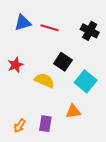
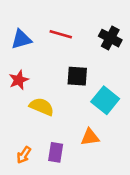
blue triangle: (23, 23) -> (21, 39), moved
black square: (63, 62) -> (77, 76), turned -30
yellow semicircle: (44, 80) -> (42, 107), moved

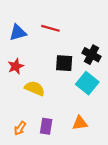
black cross: (110, 38) -> (91, 55), moved
orange triangle: (90, 137) -> (80, 123), moved

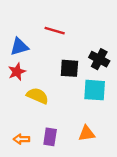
blue triangle: (18, 33) -> (19, 47), moved
cyan square: (87, 83) -> (95, 90), turned -35
orange arrow: (20, 128) -> (21, 139), turned 56

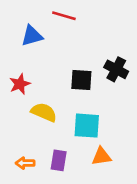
red line: (55, 31) -> (64, 16), moved
blue triangle: (19, 47) -> (32, 36), moved
cyan square: (95, 90) -> (87, 126), moved

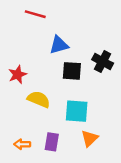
red line: (64, 16) -> (35, 14), moved
blue triangle: (32, 36) -> (59, 45), moved
orange triangle: (101, 156) -> (90, 138), turned -36

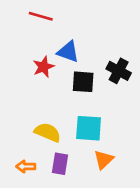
blue triangle: (59, 45) -> (68, 52), turned 36
red star: (17, 74) -> (44, 67), moved
yellow semicircle: (39, 99) -> (48, 132), moved

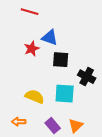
black cross: (119, 71) -> (87, 77), moved
orange triangle: (104, 160) -> (76, 126), moved
purple rectangle: (60, 164) -> (53, 126), moved, turned -49

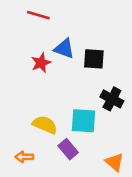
black square: (61, 60) -> (94, 59), moved
purple rectangle: (53, 126) -> (68, 149), moved
orange triangle: (76, 126) -> (114, 162), moved, turned -35

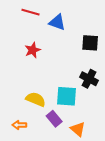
blue triangle: (64, 49) -> (57, 22), moved
black square: (94, 59) -> (90, 43), moved
orange triangle: (114, 162) -> (78, 129), moved

